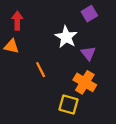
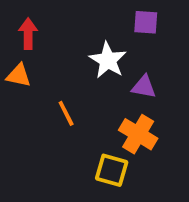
purple square: (89, 14) -> (146, 22), turned 35
purple triangle: (88, 53) -> (144, 87), turned -42

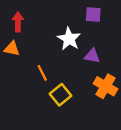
orange cross: (138, 134) -> (105, 86), moved
yellow square: (112, 170) -> (60, 95), moved, turned 35

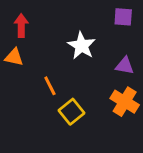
purple square: (93, 15) -> (123, 17), moved
purple triangle: (92, 56) -> (125, 66), moved

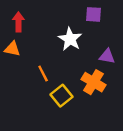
purple square: (123, 17) -> (93, 14), moved
orange cross: (125, 102) -> (93, 82), moved

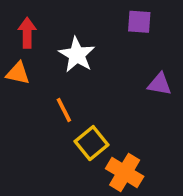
white star: (70, 39) -> (77, 55), moved
orange cross: (93, 82) -> (125, 173), moved

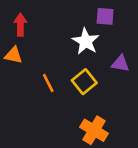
white star: (77, 55) -> (86, 41), moved
yellow square: (92, 143) -> (84, 82), moved

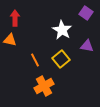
purple square: (105, 16) -> (86, 13), moved, turned 32
orange cross: (94, 130) -> (44, 86), moved, turned 30

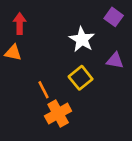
orange line: (35, 60) -> (44, 90), moved

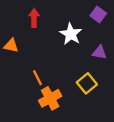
red arrow: (20, 24) -> (34, 18), moved
yellow square: (81, 78) -> (87, 83), moved

